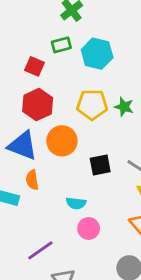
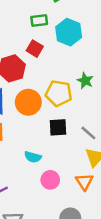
red square: (35, 66) -> (35, 49), moved
yellow pentagon: (92, 105) -> (59, 93), moved
pink circle: (89, 228) -> (50, 180), moved

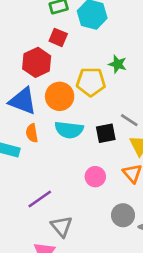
black square: (58, 127) -> (106, 133), moved
cyan semicircle: (33, 157) -> (69, 130), moved, size x1.5

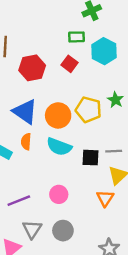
red hexagon: (37, 62) -> (32, 68), moved
gray line: (129, 120) -> (114, 151), turned -49
pink circle: (95, 177) -> (59, 194), moved
gray circle: (123, 215) -> (63, 231), moved

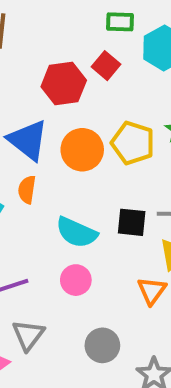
red hexagon: (32, 68) -> (64, 84), moved
cyan semicircle: (59, 147) -> (77, 232), moved
gray circle: (63, 231) -> (102, 345), moved

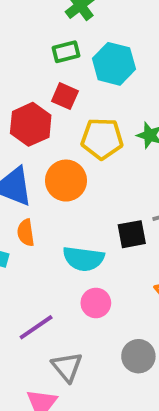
yellow pentagon: (133, 143) -> (102, 139), moved

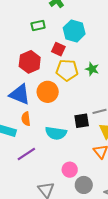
green rectangle: (66, 52) -> (38, 25), moved
red square: (65, 96) -> (58, 49), moved
pink circle: (96, 303) -> (70, 170), moved
purple line: (36, 327) -> (26, 154), moved

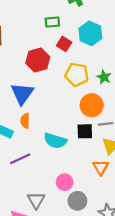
red square: (58, 49) -> (64, 44), moved
orange circle: (48, 92) -> (92, 105), moved
blue triangle: (20, 94) -> (22, 94), turned 35

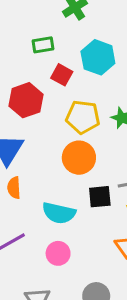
orange circle: (92, 105) -> (79, 158), moved
pink circle: (65, 182) -> (58, 253), moved

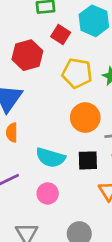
orange circle: (79, 158) -> (85, 118), moved
black square: (100, 197) -> (88, 160), moved

